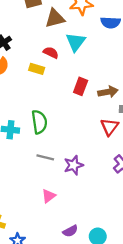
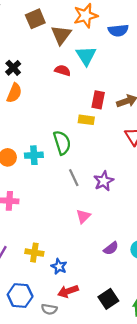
brown triangle: (55, 18) -> (61, 35), turned -30
yellow rectangle: (37, 69) -> (86, 120), moved
gray line: (45, 157) -> (74, 178), turned 60

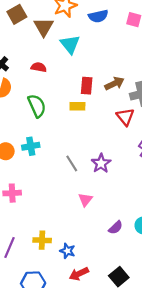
red semicircle: (63, 70) -> (39, 67), moved
green semicircle: (62, 143) -> (37, 106), moved

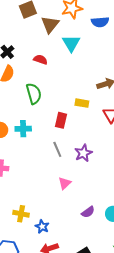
red rectangle: (87, 86) -> (61, 120), moved
yellow rectangle: (77, 106) -> (82, 103), moved

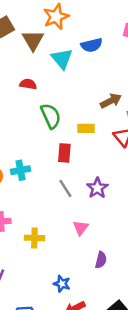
blue semicircle: (100, 22) -> (92, 45), moved
green semicircle: (34, 94) -> (51, 116), moved
purple semicircle: (88, 212) -> (101, 260), moved, turned -32
yellow cross: (21, 214) -> (34, 238), moved

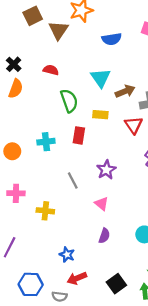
cyan triangle: (62, 59) -> (101, 78), moved
cyan cross: (21, 170) -> (46, 142), moved
gray line: (65, 188) -> (73, 181), moved
pink triangle: (81, 228) -> (102, 204), moved, turned -32

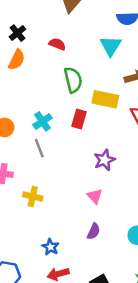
cyan triangle: (101, 78) -> (111, 46), moved
yellow rectangle: (100, 115) -> (105, 99), size x1.5
cyan cross: (46, 142) -> (42, 121), turned -35
gray line: (73, 181) -> (39, 148), moved

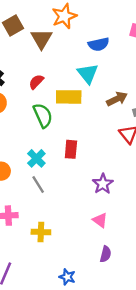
red semicircle: (57, 44) -> (36, 82), turned -56
green semicircle: (73, 80) -> (43, 115), moved
yellow rectangle: (105, 99) -> (69, 97), moved

